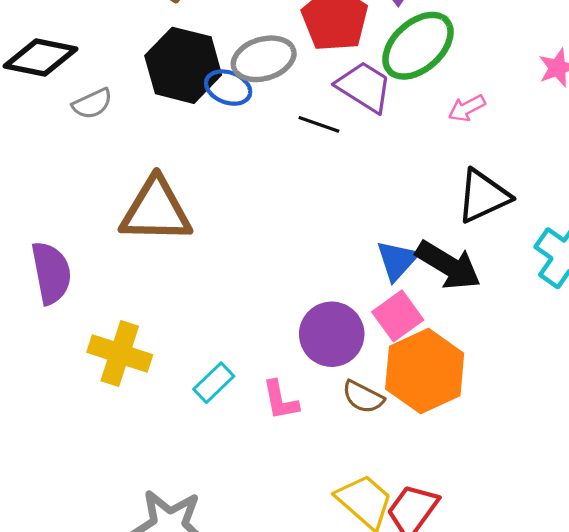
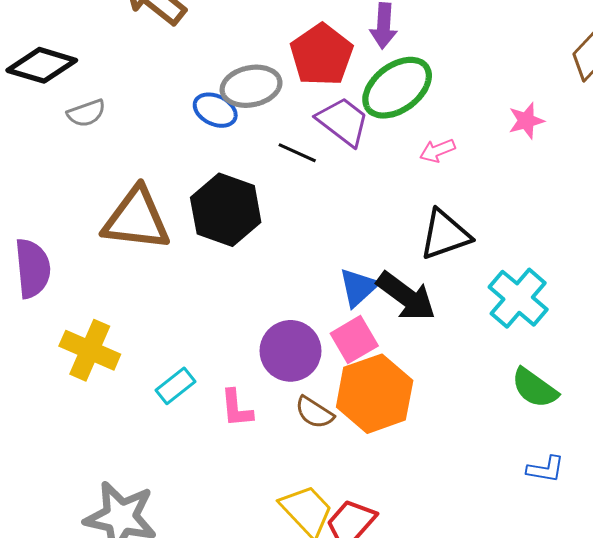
black hexagon: (183, 65) -> (226, 210), moved

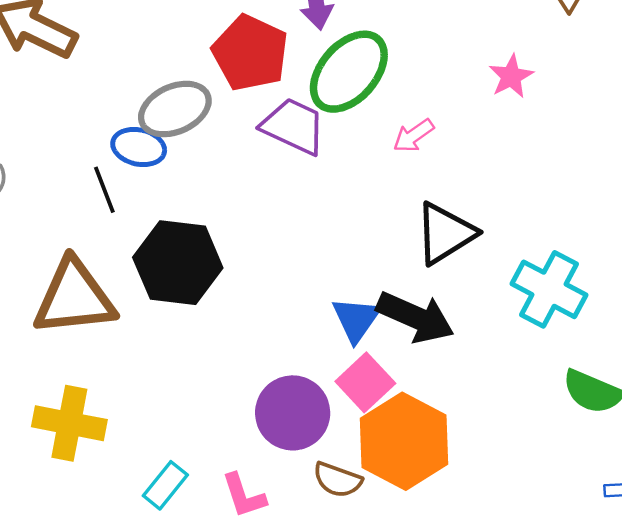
black line: (297, 153) -> (104, 190), moved, turned 57
yellow cross: (90, 350) -> (69, 423), moved

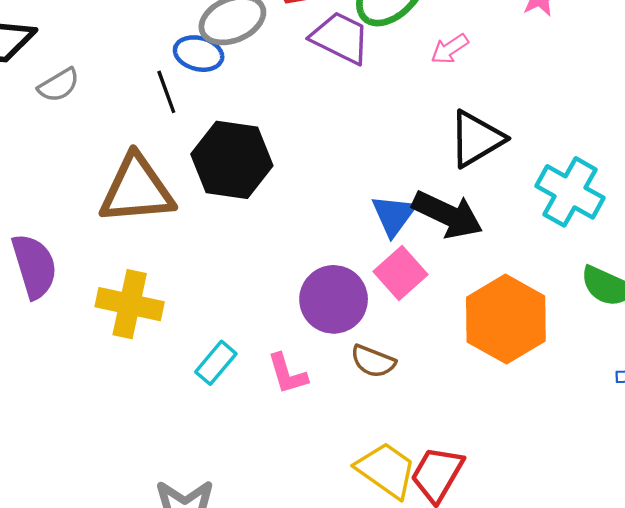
orange hexagon: (404, 441) -> (506, 319), moved

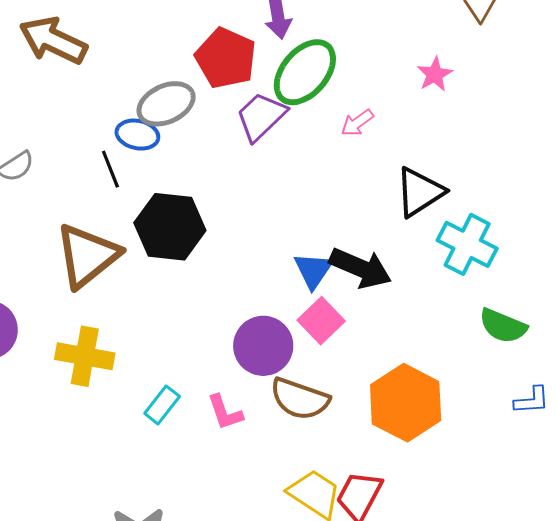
purple trapezoid: (340, 38) -> (261, 116), turned -68
black triangle: (476, 139) -> (420, 192), moved
brown triangle: (137, 190) -> (87, 256), turned -32
orange hexagon: (506, 319) -> (406, 403), moved
brown semicircle: (373, 361) -> (300, 399), size x1.5

